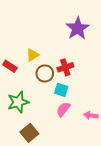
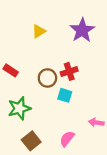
yellow triangle: (32, 55) -> (39, 31), moved
pink semicircle: (63, 109) -> (67, 139), moved

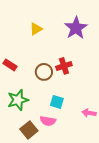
cyan square: (65, 95) -> (57, 102), moved
pink semicircle: (67, 139) -> (48, 121), moved, turned -119

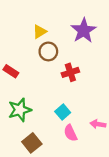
brown circle: (44, 72) -> (48, 51), moved
cyan square: (57, 102) -> (63, 112), turned 32
pink semicircle: (48, 121) -> (70, 133), moved, turned 56

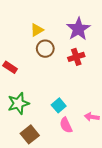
red cross: (70, 72) -> (76, 57), moved

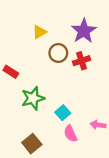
brown circle: (45, 49) -> (58, 53), moved
green star: (18, 103) -> (33, 98), moved

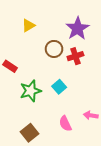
yellow triangle: (40, 32) -> (28, 25), moved
cyan square: (63, 113) -> (59, 87), moved

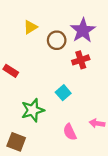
brown circle: (54, 49) -> (57, 40), moved
green star: (31, 91) -> (33, 110), moved
brown square: (29, 133) -> (16, 142), moved, turned -30

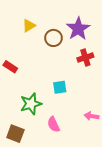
red cross: (81, 60) -> (85, 58), moved
cyan square: (63, 93) -> (60, 87), turned 32
pink semicircle: (70, 132) -> (53, 124), moved

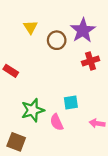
yellow triangle: (29, 26) -> (30, 27), turned -32
cyan square: (60, 87) -> (71, 103), moved
pink semicircle: (53, 124) -> (57, 122), moved

